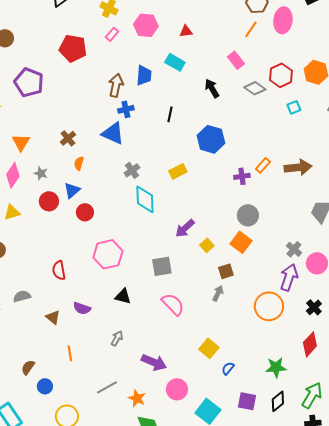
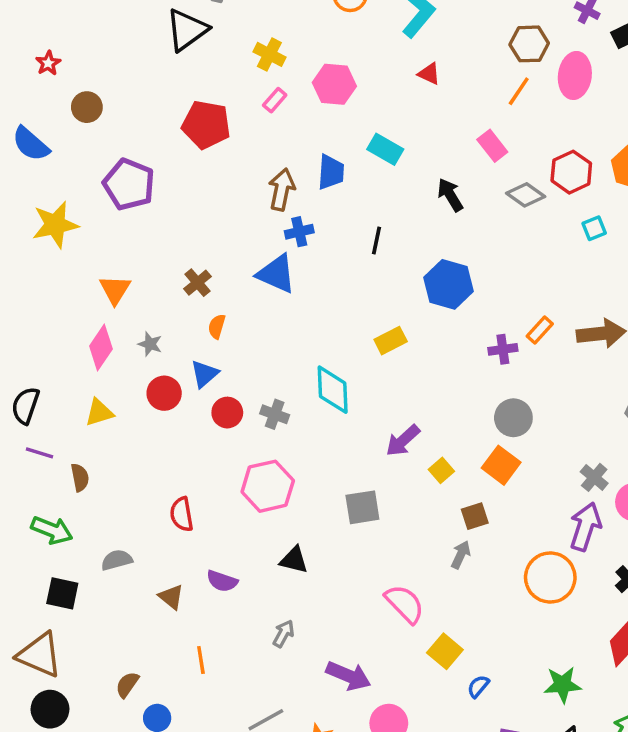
red triangle: (186, 31) -> (429, 74), moved, turned 32
gray cross: (132, 170) -> (275, 414), moved, turned -35
pink semicircle: (173, 304) -> (405, 604), moved

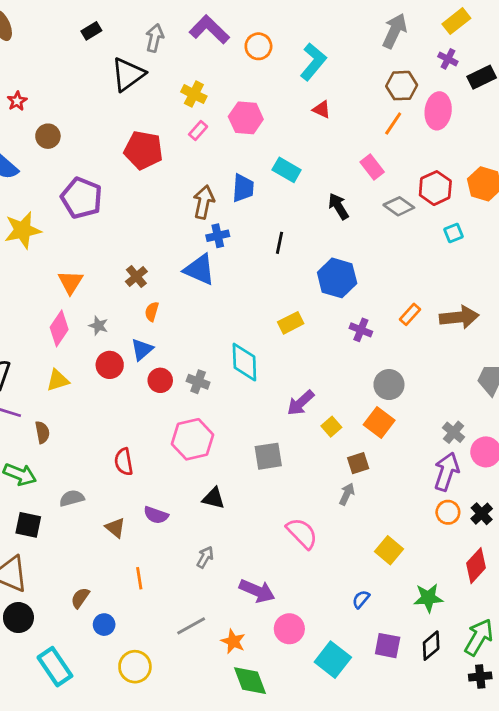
purple cross: (503, 349) -> (361, 330), moved, turned 30
orange circle: (550, 578) -> (448, 512), moved, size x0.6
yellow square: (445, 651) -> (389, 550), moved

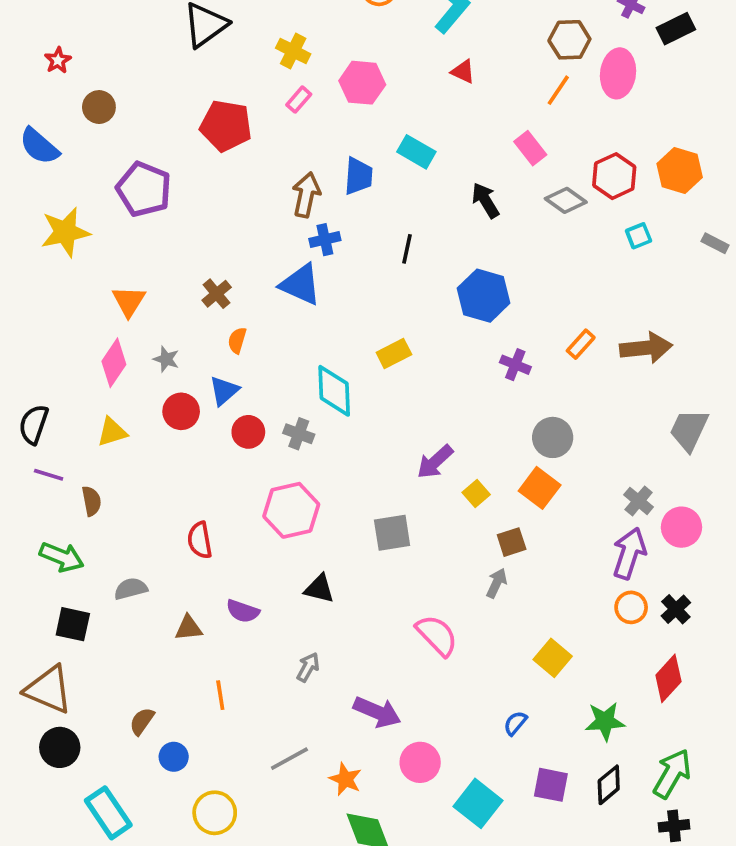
yellow rectangle: (291, 323) -> (394, 353), moved
cyan diamond: (244, 362) -> (334, 391), moved
brown triangle: (115, 528) -> (189, 628), turned -45

